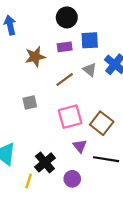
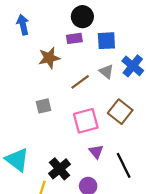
purple rectangle: (65, 47) -> (74, 38), moved
brown square: (102, 123) -> (120, 112), moved
black line: (106, 159) -> (124, 165), turned 55

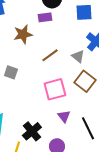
blue square: (106, 41) -> (84, 12), moved
gray triangle: (106, 72) -> (78, 56), moved
gray square: (43, 106) -> (11, 72), moved, turned 32

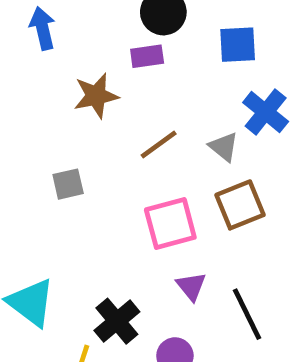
gray square: (11, 72) -> (68, 184), turned -32
brown square: (85, 81) -> (240, 205), turned 30

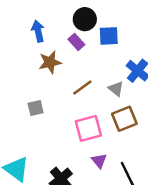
blue arrow: (43, 28) -> (38, 31), moved
blue square: (238, 45) -> (109, 36), moved
purple rectangle: (147, 56) -> (76, 42), turned 56

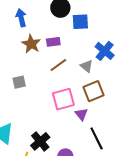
purple rectangle: (76, 42) -> (53, 42), moved, turned -56
brown star: (50, 62) -> (31, 44), turned -30
purple triangle: (99, 161) -> (81, 114), moved

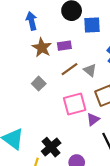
gray triangle: (87, 66) -> (90, 70), moved
gray square: (19, 82) -> (39, 84), moved, turned -32
purple triangle: (81, 114) -> (93, 119), turned 32

